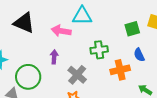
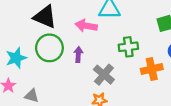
green circle: (28, 77) -> (49, 48), moved

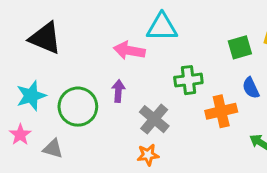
black triangle: (45, 17) -> (45, 38), moved
green circle: (49, 48) -> (78, 107), moved

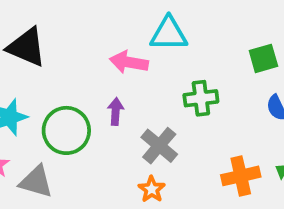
orange cross: (221, 111) -> (241, 176), moved
gray triangle: (53, 149) -> (36, 182), size x1.4
orange star: (148, 155) -> (152, 189), turned -30

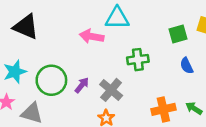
purple arrow: (116, 112) -> (82, 85), moved, turned 35

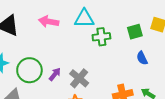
pink arrow: (92, 36) -> (49, 22), moved
green cross: (138, 60) -> (101, 37), moved

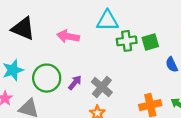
pink arrow: (49, 22) -> (68, 36), moved
green square: (135, 32) -> (150, 42), moved

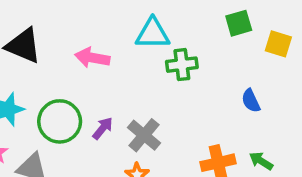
green square: (150, 42) -> (239, 23), moved

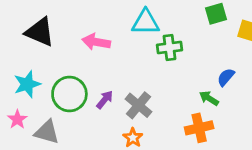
blue semicircle: (251, 101) -> (226, 77), turned 66
green arrow: (261, 161) -> (209, 98), moved

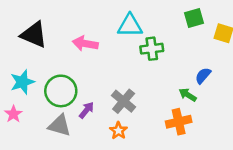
purple arrow: (105, 100) -> (86, 110), moved
gray triangle: (47, 132) -> (60, 126), moved

